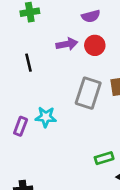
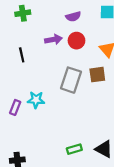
green rectangle: (104, 158) -> (74, 149), moved

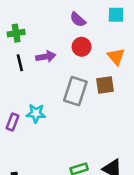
green cross: (23, 13) -> (16, 33), moved
purple semicircle: (73, 16) -> (78, 20), turned 56
purple arrow: (53, 39) -> (46, 57), moved

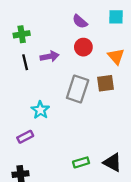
cyan star: (36, 113) -> (40, 110), turned 30
purple rectangle: (12, 122) -> (25, 137), moved, turned 42

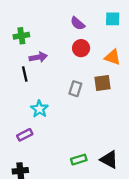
purple arrow: (50, 56) -> (38, 57), moved
orange triangle: (116, 56) -> (113, 57), turned -30
black line: (25, 62) -> (25, 74), moved
gray rectangle: (78, 89) -> (75, 89), size x0.6

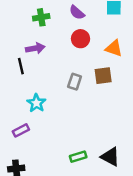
green cross: (21, 36) -> (41, 17), moved

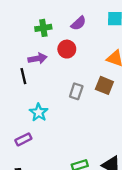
purple semicircle: (77, 13) -> (79, 23), turned -84
red circle: (80, 39) -> (67, 49), moved
brown square: (103, 76) -> (104, 85), turned 30

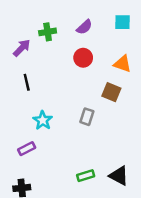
red circle: (67, 49) -> (83, 58), moved
purple arrow: (37, 58) -> (22, 48), moved, turned -36
gray rectangle: (76, 91) -> (87, 117), moved

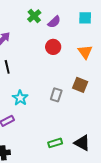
green cross: (48, 32) -> (34, 16), moved, turned -32
orange triangle: (122, 64) -> (85, 52), turned 35
brown square: (111, 92) -> (80, 85), moved

